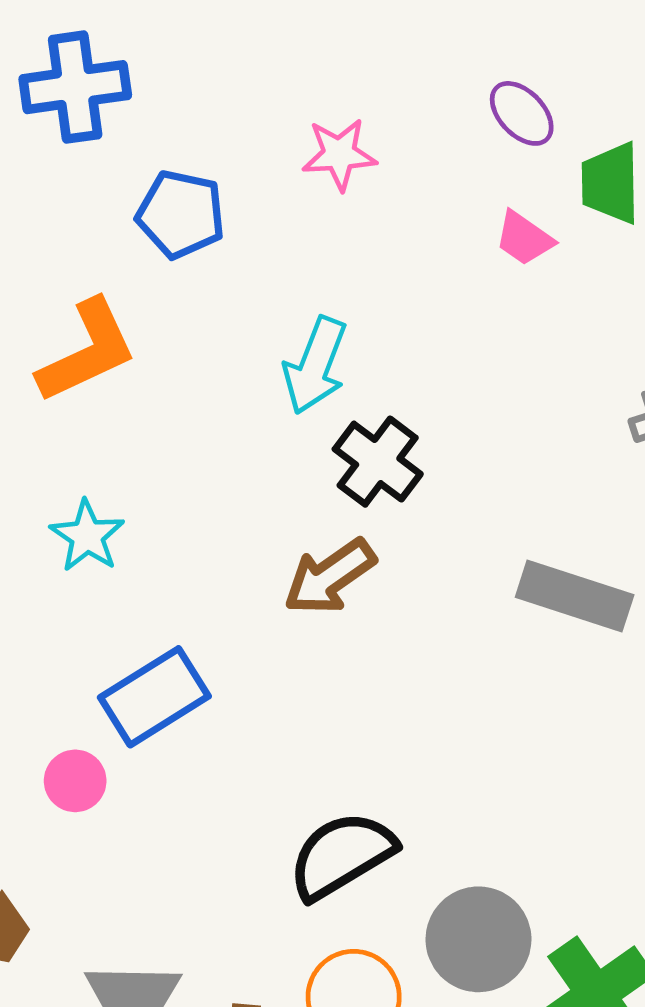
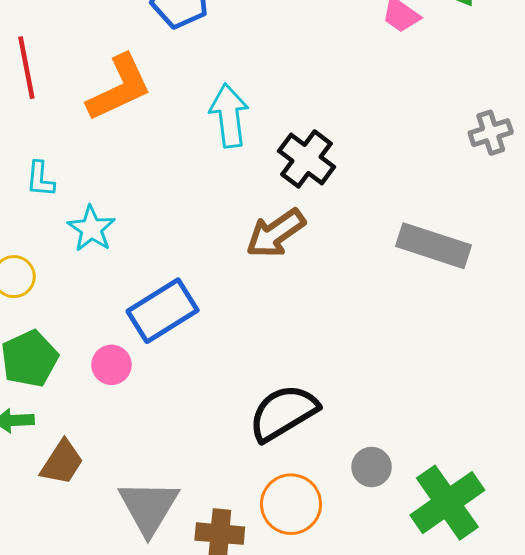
cyan arrow: (315, 366) -> (229, 116), moved, turned 152
cyan star: (87, 536) -> (91, 229), moved
gray circle: (478, 939) -> (372, 467), size x0.6

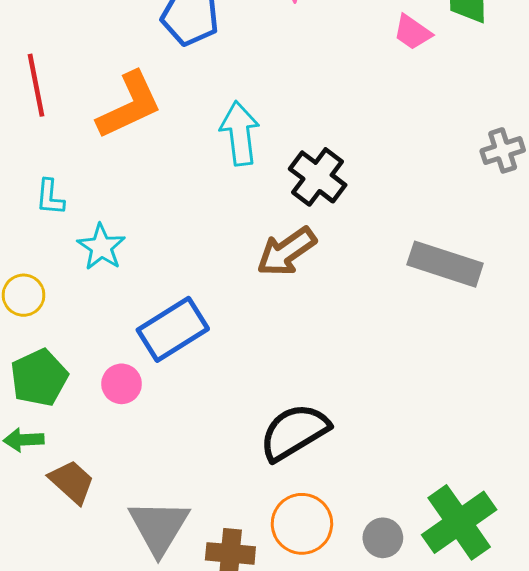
brown trapezoid: (62, 462) -> (72, 482), turned -81
gray circle: (372, 467) -> (383, 538), moved

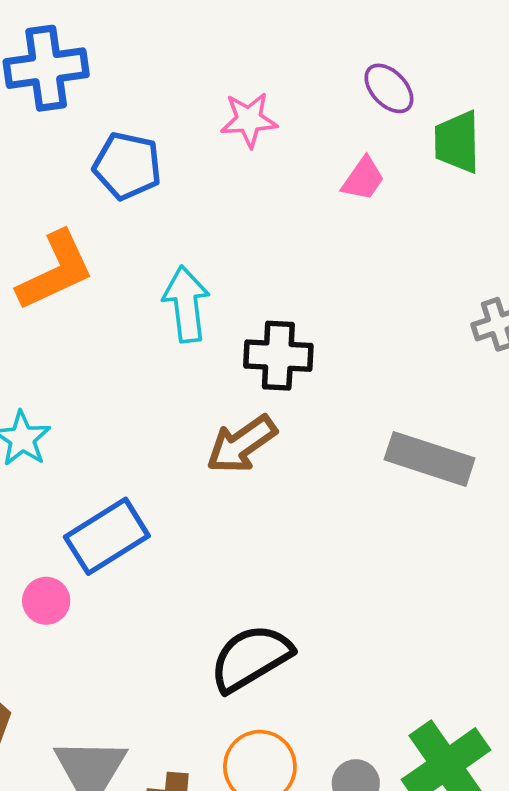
pink trapezoid: (412, 32) -> (363, 179), moved, turned -90
black cross: (318, 177) -> (278, 356), turned -34

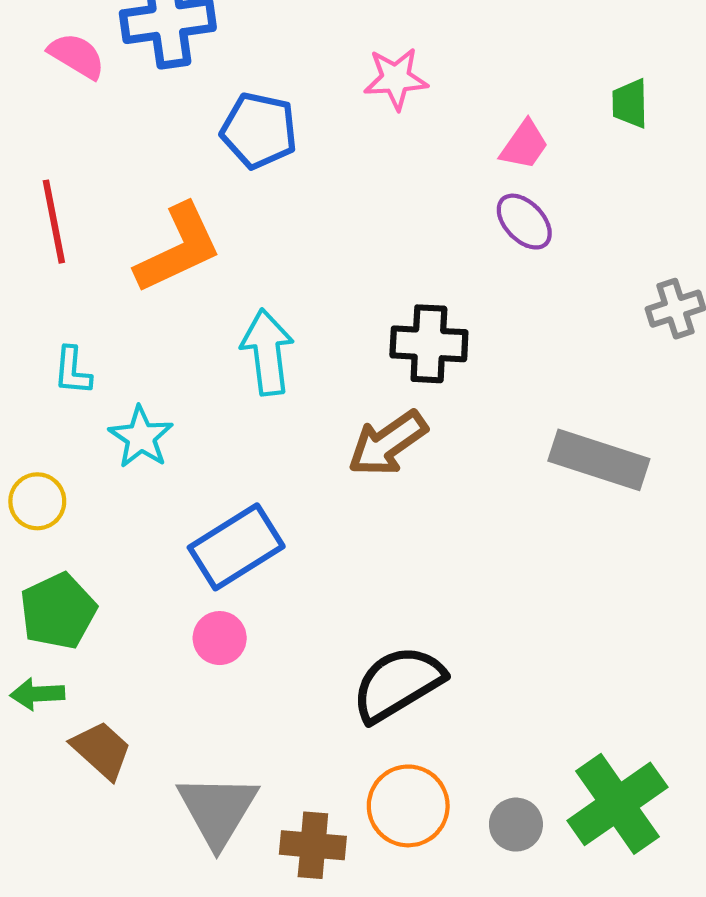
purple ellipse: (389, 88) -> (524, 222), moved
green trapezoid: (457, 142) -> (630, 103), size x0.7
cyan arrow: (186, 304) -> (267, 352), moved
pink circle: (46, 601) -> (220, 638), moved

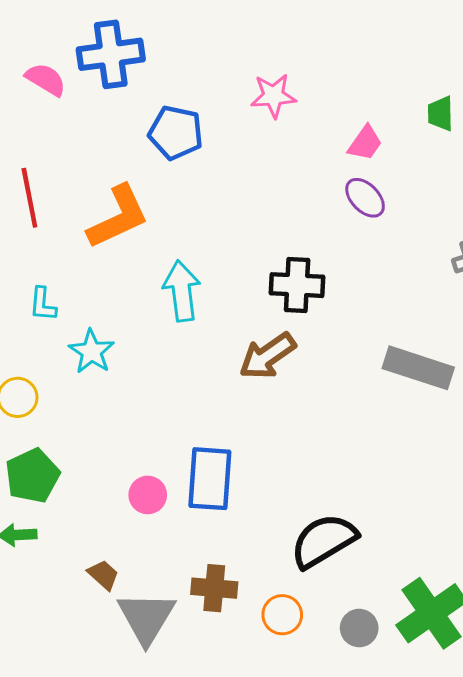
blue rectangle: (236, 547) -> (210, 479), moved, turned -54
black semicircle: (398, 684) -> (324, 541), moved
brown trapezoid: (102, 750) -> (103, 575), moved, size x0.7
orange circle: (408, 806) -> (282, 615), size x0.7
brown cross: (313, 845) -> (214, 588), moved

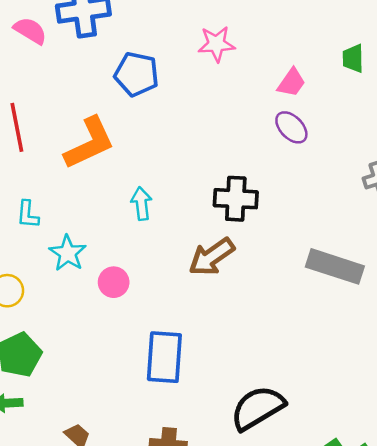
cyan arrow: (182, 291) -> (141, 204), size x0.7
pink circle: (148, 495) -> (114, 282), moved

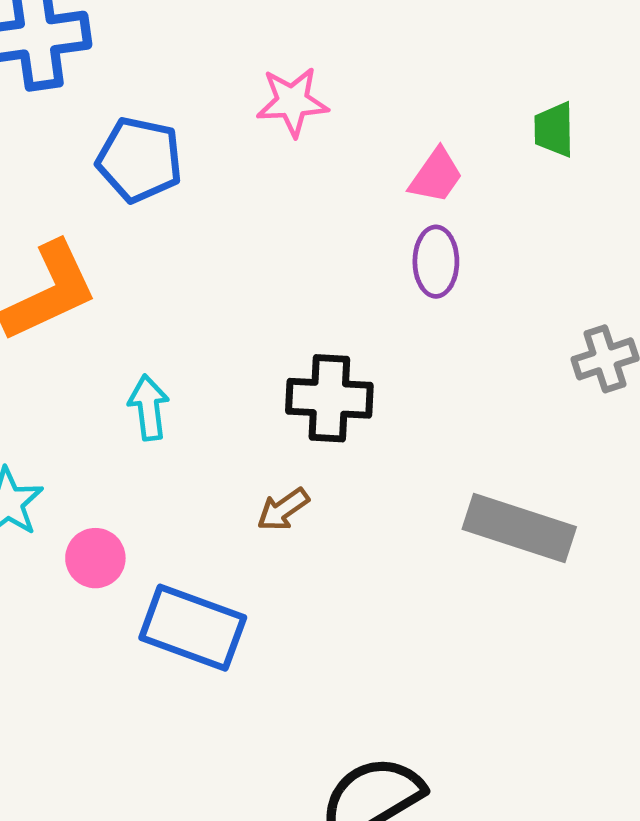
purple ellipse: (291, 127) -> (436, 262), turned 44
brown arrow: (212, 257) -> (283, 509), size x0.6
blue rectangle: (164, 357) -> (193, 628), moved, turned -74

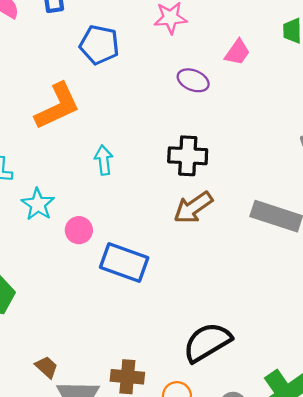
purple ellipse: (436, 262) -> (193, 80), moved, turned -68
brown arrow: (283, 509) -> (193, 208), moved, size x1.6

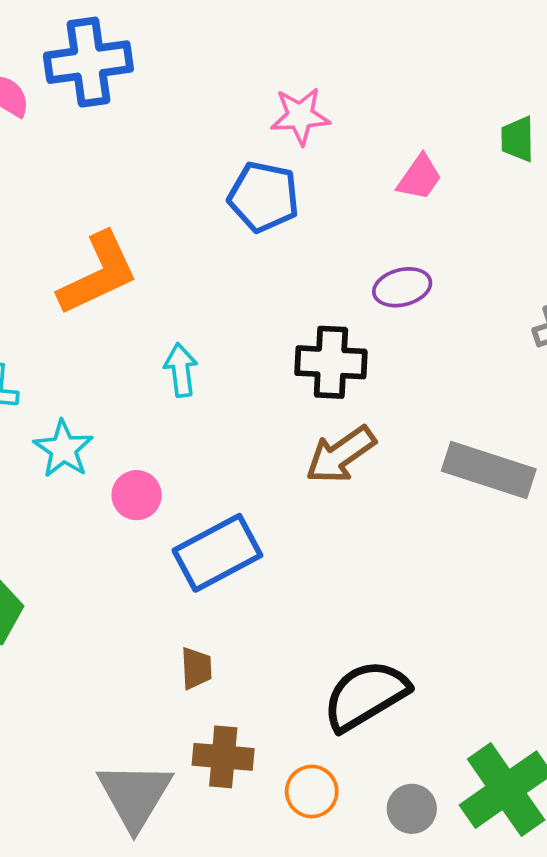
blue pentagon: (99, 45) -> (264, 197), moved
purple ellipse: (193, 80) -> (402, 287), moved, turned -36
blue rectangle: (124, 263) -> (217, 553), turned -48
brown trapezoid: (47, 367) -> (196, 668), moved, turned 45

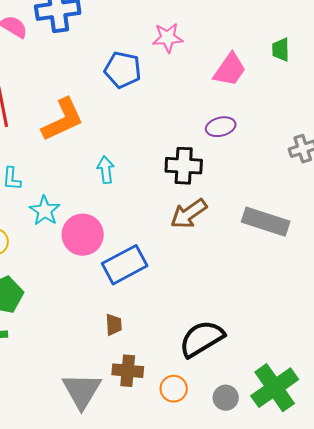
pink trapezoid: (419, 178) -> (230, 70), size x1.4
blue pentagon: (264, 197) -> (123, 70), moved
pink circle: (137, 495) -> (83, 235), size x1.6

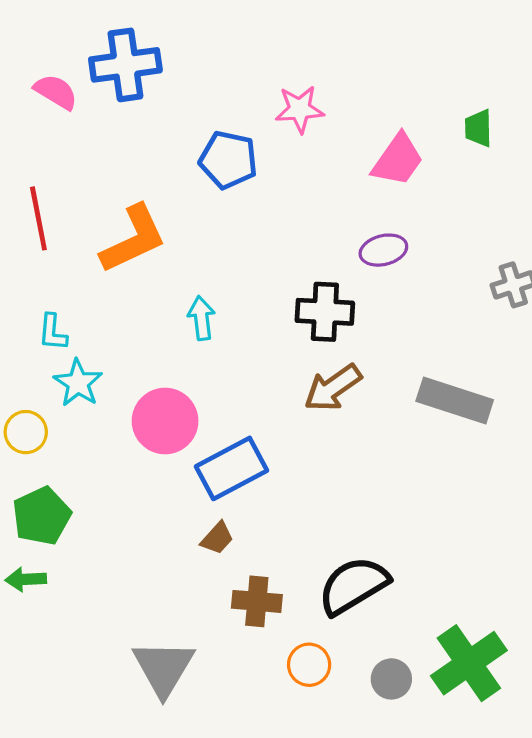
cyan star: (45, 211) -> (78, 383), moved
brown trapezoid: (114, 325) -> (217, 538), moved, turned 45
brown cross: (128, 371) -> (257, 601), moved

